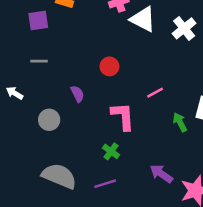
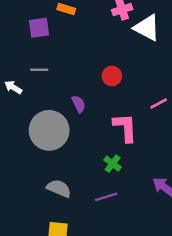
white arrow: (15, 93) -> (13, 87), moved
gray circle: (49, 120) -> (49, 130), size x1.8
gray semicircle: (59, 176) -> (59, 188), size x0.7

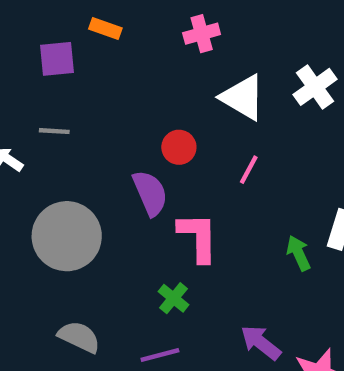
white triangle: (147, 28) -> (243, 97), moved
pink line: (159, 103) -> (249, 170), moved, turned -36
purple semicircle: (79, 104) -> (150, 193), moved, size x1.5

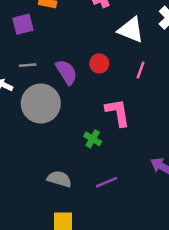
purple semicircle: (150, 193) -> (66, 72), moved
gray circle: (67, 236) -> (41, 104), moved
green cross: (173, 298) -> (93, 139), moved

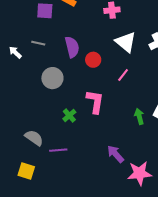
purple semicircle: (66, 72) -> (72, 47), moved
gray circle: (41, 104) -> (52, 78), moved, size x0.7
purple line: (106, 182) -> (58, 150), moved

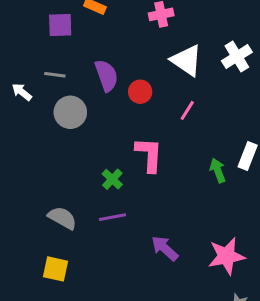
gray circle: (52, 78) -> (70, 112), moved
purple line: (58, 150) -> (113, 217), moved
purple arrow: (115, 154) -> (165, 248), moved

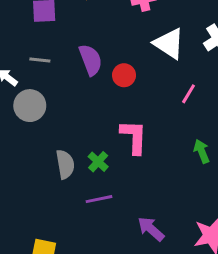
pink line: (187, 110) -> (189, 94), moved
gray circle: (70, 112) -> (30, 106), moved
gray semicircle: (62, 218) -> (65, 164), moved, turned 52

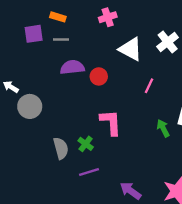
gray line: (40, 60) -> (61, 39), moved
purple semicircle: (91, 60) -> (72, 67), turned -70

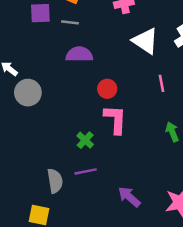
red circle: (99, 76) -> (107, 89), moved
pink line: (149, 86) -> (161, 83), turned -42
gray semicircle: (61, 148) -> (55, 181), moved

